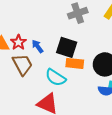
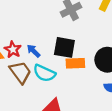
cyan semicircle: (56, 78) -> (44, 73), moved

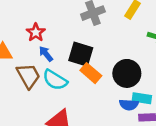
red star: (13, 50) -> (36, 32), moved
orange rectangle: (75, 63) -> (91, 73), turned 36

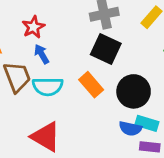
black square: (81, 54) -> (106, 49), moved
cyan semicircle: (55, 80) -> (48, 86), turned -40

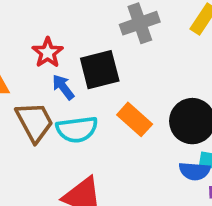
black square: (106, 49) -> (100, 70), moved, turned -32

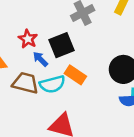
orange rectangle: (135, 119) -> (75, 75), moved
brown trapezoid: (35, 122) -> (25, 83), turned -40

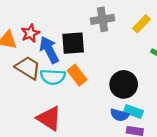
red star: (28, 39) -> (30, 33), moved
blue arrow: (40, 59) -> (49, 50), size x1.6

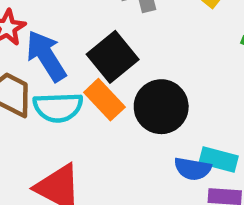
black square: (73, 43) -> (113, 57), moved, turned -30
black circle: (124, 84) -> (161, 107), moved

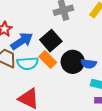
blue arrow: (46, 56) -> (22, 41), turned 90
blue semicircle: (193, 169) -> (89, 64), moved

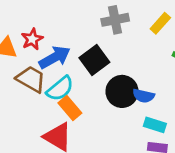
orange rectangle: (48, 59) -> (70, 108), moved
cyan semicircle: (28, 63) -> (60, 89), turned -40

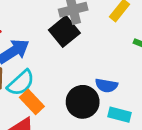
black square: (94, 60) -> (64, 31), moved
black circle: (122, 91) -> (83, 102), moved

